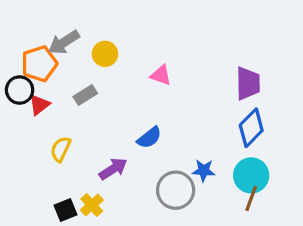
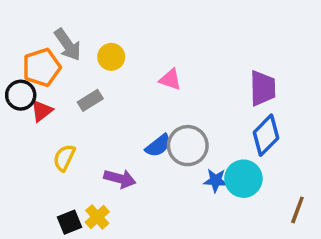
gray arrow: (64, 42) -> (68, 45), turned -92
purple arrow: (113, 169) -> (120, 179), turned 48
cyan circle: (251, 175) -> (243, 179), moved
gray circle: (176, 190) -> (188, 146), moved
brown line: (251, 198) -> (297, 210), moved

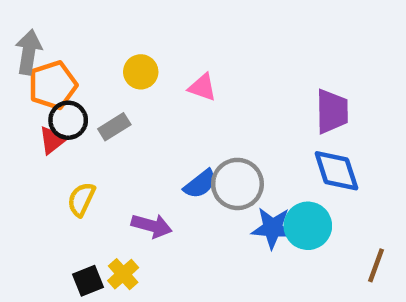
gray arrow: (68, 45) -> (29, 52), moved, turned -136
pink triangle: (170, 79) -> (202, 87), moved
black circle: (21, 95) -> (68, 120), moved
blue diamond: (266, 135) -> (336, 171), turned -63
blue star: (216, 180) -> (273, 228), size x1.4

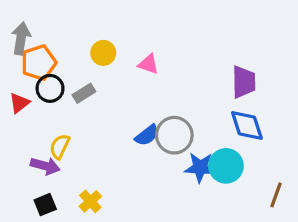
red triangle: (53, 140) -> (19, 103), moved
purple arrow: (152, 226) -> (45, 166), moved
black square: (88, 281) -> (45, 205), moved

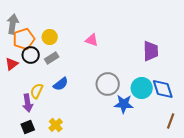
yellow circle: (103, 53) -> (50, 37), moved
blue diamond: (247, 126) -> (163, 89), moved
blue semicircle: (147, 135) -> (61, 84), moved
purple arrow: (45, 166) -> (28, 103), turned 66
cyan circle: (226, 166) -> (142, 88), moved

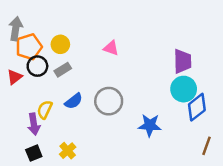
gray circle: (108, 84) -> (109, 101), moved
cyan circle: (142, 88) -> (184, 89), moved
blue diamond: (163, 89) -> (197, 107), turned 70

